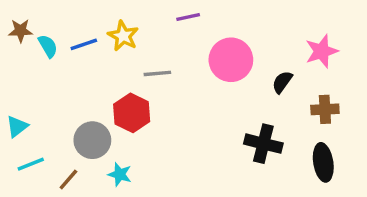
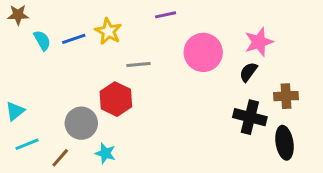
brown star: (21, 31) -> (18, 15), moved
pink star: (322, 51) -> (259, 42), moved
black cross: (263, 144) -> (250, 117), moved

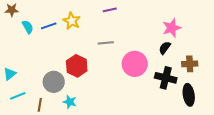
pink circle: (203, 52) -> (135, 64), moved
gray line: (138, 64) -> (106, 43), moved
brown line: (60, 158) -> (40, 105), turned -32

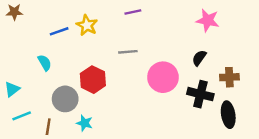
cyan semicircle: (28, 27) -> (45, 63), moved
pink star: (172, 28) -> (208, 20), moved, turned 30

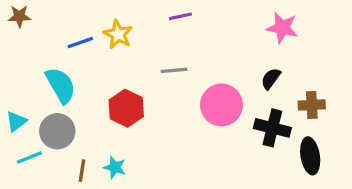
cyan semicircle: (45, 63) -> (61, 85), size x1.6
gray circle: (65, 99) -> (57, 131), moved
brown line: (48, 127) -> (82, 171), moved

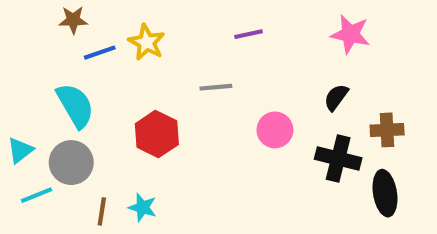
brown star: (20, 16) -> (73, 20), moved
purple line: (180, 16) -> (248, 34), moved
pink circle: (221, 105) -> (275, 130), size x0.7

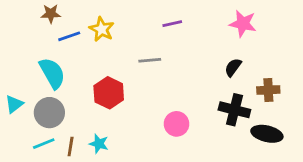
pink circle: (275, 130) -> (177, 124), moved
black ellipse: (385, 193) -> (267, 134), turned -68
cyan line: (37, 195) -> (44, 144), moved

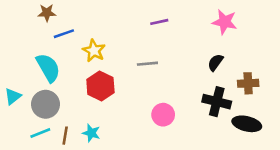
yellow star: (102, 29) -> (94, 51), moved
gray line: (150, 60) -> (147, 64), moved

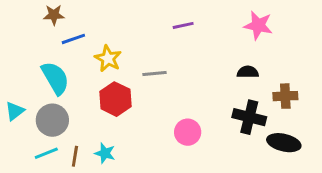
black semicircle: (215, 62) -> (248, 72), turned 54
gray line: (147, 64) -> (155, 74), moved

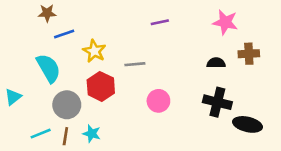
brown cross: (285, 96) -> (249, 54), moved
gray circle: (52, 120) -> (67, 105), moved
pink circle: (188, 132) -> (158, 101), moved

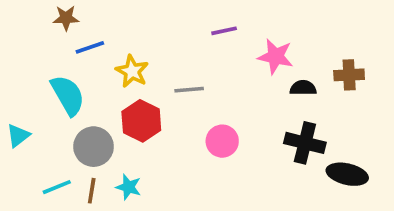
pink star: (225, 22) -> (276, 57), moved

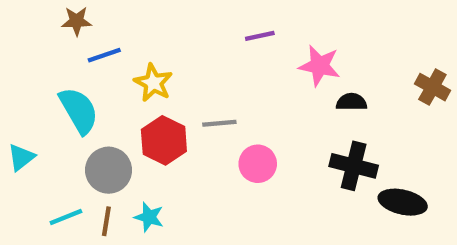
brown cross: (349, 75) -> (432, 87), moved, turned 32
gray line: (189, 90) -> (219, 123), moved

